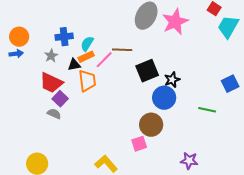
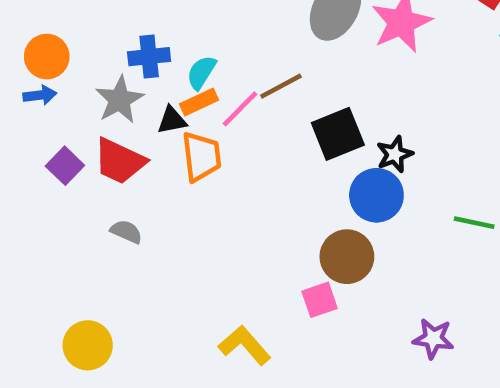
brown line: (122, 50) -> (281, 86), turned -30
gray star: (51, 56) -> (120, 100), size x1.5
purple square: (60, 99) -> (65, 166), moved

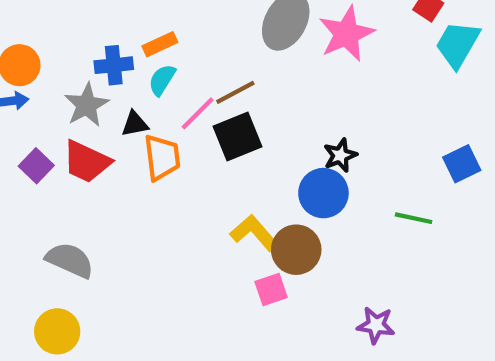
orange rectangle: (199, 102) -> (160, 44), moved
black square: (338, 134) -> (237, 136), moved
gray semicircle: (126, 232) -> (70, 260), moved, size x1.6
yellow L-shape: (245, 345) -> (254, 233), moved

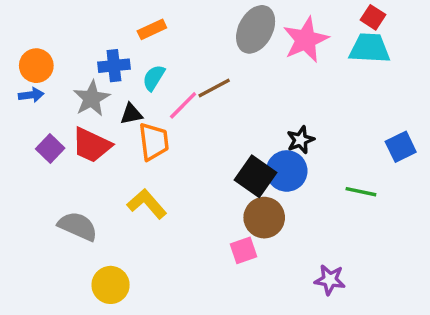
orange rectangle: (160, 44) -> (152, 29), moved
cyan trapezoid: (458, 44) -> (370, 48), moved, turned 63
black square: (237, 136) -> (256, 176), moved, turned -33
yellow L-shape: (254, 233) -> (147, 204), moved
yellow circle: (57, 331) -> (111, 285), moved

